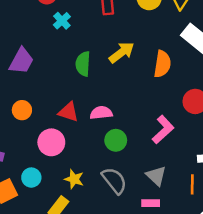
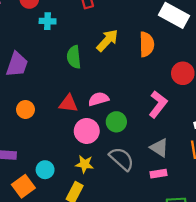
cyan cross: (62, 21) -> (48, 21), turned -35
pink circle: (51, 142) -> (87, 131), moved

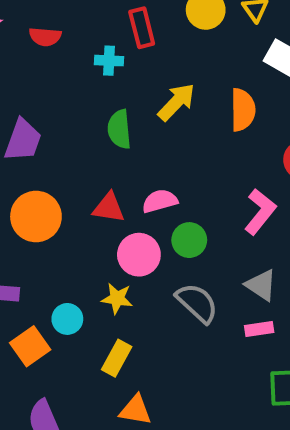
cyan cross: (48, 21) -> (109, 61), moved
orange circle: (25, 109) -> (36, 216), size x1.6
yellow star: (85, 164) -> (117, 298), moved

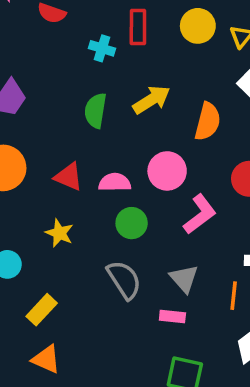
pink circle: (139, 255) -> (167, 171), moved
yellow star: (117, 298) -> (59, 233), moved

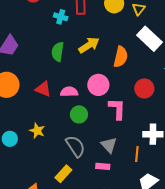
pink L-shape: (200, 214) -> (117, 109), turned -50
yellow star: (59, 233) -> (37, 131), moved
yellow rectangle: (42, 310) -> (63, 174), moved

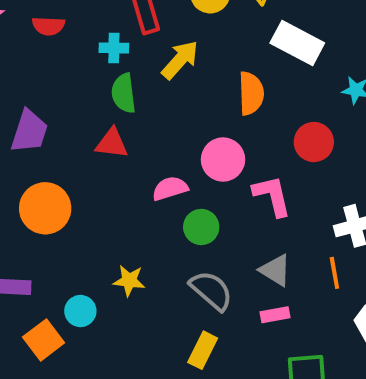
yellow arrow: (89, 45) -> (180, 60), moved
green semicircle: (58, 52) -> (124, 93), moved
red triangle: (43, 89) -> (112, 143), moved

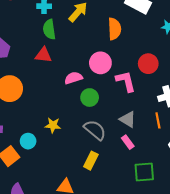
red circle: (314, 142) -> (148, 64), moved
pink rectangle: (275, 315) -> (128, 142), turned 64

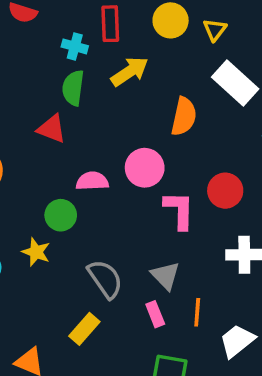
green circle: (90, 98) -> (61, 215), moved
orange line: (158, 120) -> (197, 312), moved

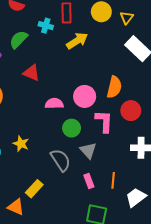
green semicircle: (73, 88) -> (19, 39), moved, turned 36
orange semicircle: (184, 116) -> (114, 87), moved
green circle: (61, 215) -> (72, 128), moved
gray triangle: (166, 276) -> (88, 150), moved
yellow rectangle: (84, 329) -> (34, 189), moved

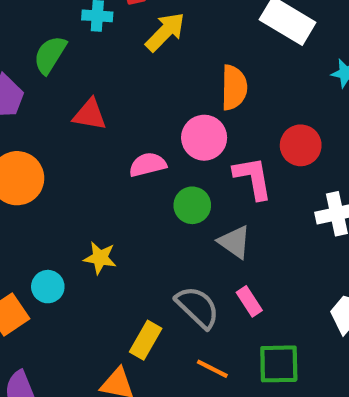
orange semicircle: (114, 87) -> (234, 88), moved
gray semicircle: (61, 160) -> (197, 307), moved
orange line: (113, 180) -> (212, 369), moved, turned -56

